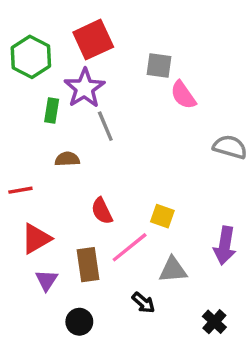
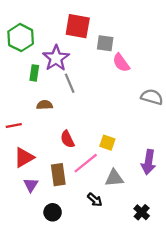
red square: (93, 40) -> (78, 26), moved, turned 35

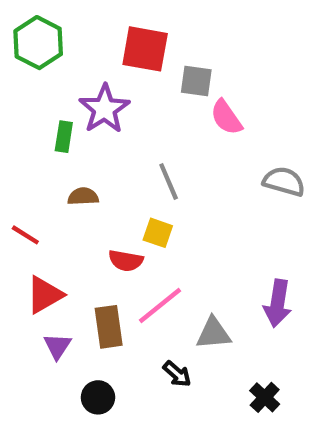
green hexagon: (21, 38) -> (38, 43), moved
gray line: (70, 83) -> (169, 182), moved
red line: (14, 125) -> (25, 235), turned 42
red semicircle: (67, 139) -> (126, 261), turned -54
yellow square: (107, 143) -> (158, 233), moved

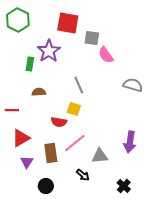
red line: (25, 235) -> (12, 110), turned -32

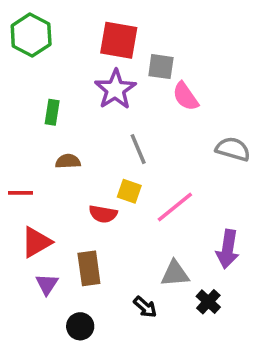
purple star: (49, 51) -> (115, 89), moved
pink line: (75, 143) -> (175, 207), moved
black cross: (124, 186) -> (208, 302), moved

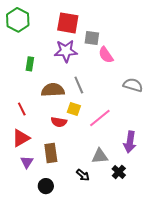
purple star: (115, 89) -> (66, 51), turned 30
brown semicircle: (68, 161) -> (53, 90), moved, size x1.6
red line: (21, 193) -> (22, 109), moved, turned 64

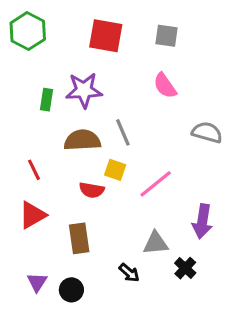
gray square: (92, 38) -> (167, 36), moved
purple star: (66, 51) -> (84, 90), moved
purple triangle: (27, 162) -> (37, 282), moved

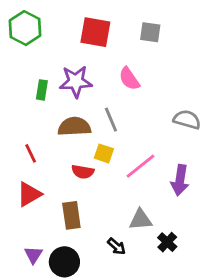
pink semicircle: (165, 86) -> (129, 79), moved
purple arrow: (202, 221) -> (180, 180), moved
black circle: (71, 290) -> (64, 262), size x1.4

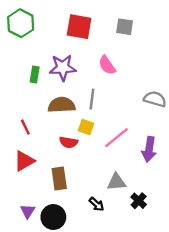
gray line: (111, 120) -> (92, 99), turned 30

